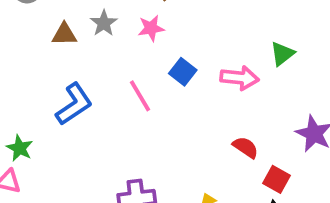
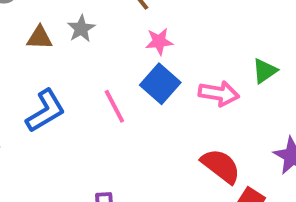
pink star: (151, 28) -> (159, 41), moved
blue square: (183, 72) -> (160, 84), size x1.4
red semicircle: (246, 147) -> (221, 166), size x1.5

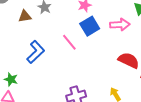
blue square: (160, 84) -> (90, 26), turned 30

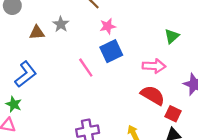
pink arrow: (120, 25) -> (154, 66), moved
blue L-shape: (36, 52) -> (26, 74), moved

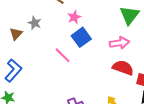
brown triangle: (37, 32) -> (16, 34), turned -32
green triangle: (172, 36) -> (129, 15), size x1.5

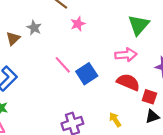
blue square: (81, 37) -> (87, 74), moved

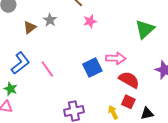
pink arrow: (126, 55) -> (116, 58), moved
pink line: (63, 65) -> (47, 69), moved
red square: (149, 97) -> (128, 102), moved

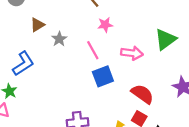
gray star: (50, 20) -> (59, 39), moved
pink arrow: (116, 58) -> (132, 53), moved
pink line: (47, 69) -> (93, 50), moved

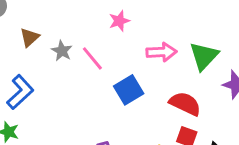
green triangle: (165, 39) -> (204, 56), moved
pink line: (93, 50) -> (92, 58), moved

